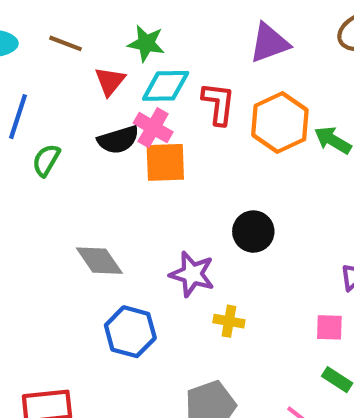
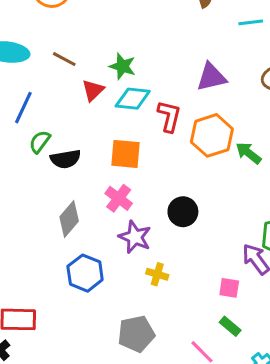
pink cross: (153, 128) -> (119, 198), moved
black semicircle: (118, 140) -> (66, 159), moved
gray diamond: (99, 261) -> (69, 219), turned 68

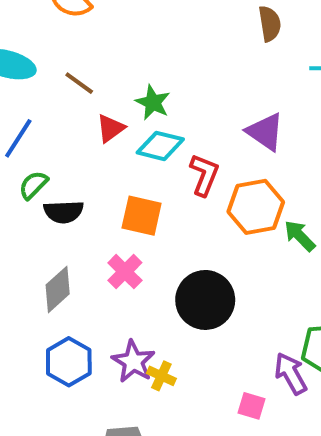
purple triangle: (211, 77) -> (265, 132), turned 40
black circle: (183, 212) -> (205, 300), size x1.5
purple star: (135, 237) -> (133, 362), moved

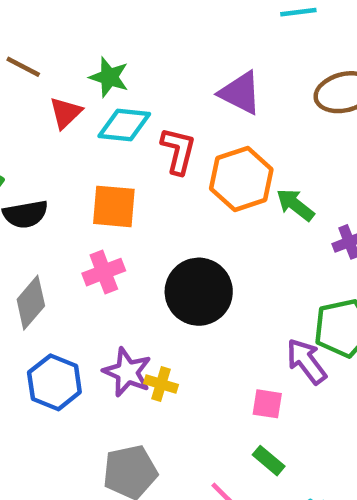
pink cross: (125, 272) -> (104, 272), turned 32

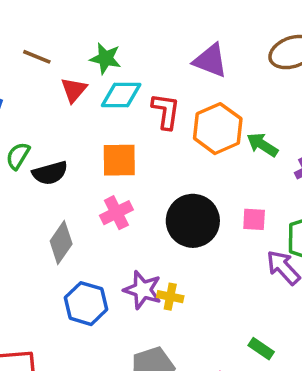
pink square: (267, 404) -> (254, 219), moved

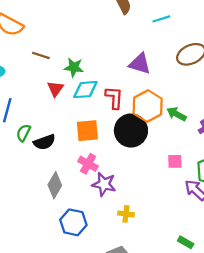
brown line: (37, 57) -> (41, 55), moved
pink cross: (116, 213) -> (88, 164), turned -30
black circle: (193, 221) -> (131, 131), moved
purple star: (143, 290) -> (104, 184), moved

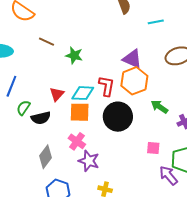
red triangle: (55, 89) -> (57, 94), moved
cyan diamond: (85, 90) -> (83, 93), moved
orange hexagon: (148, 106) -> (134, 81), moved

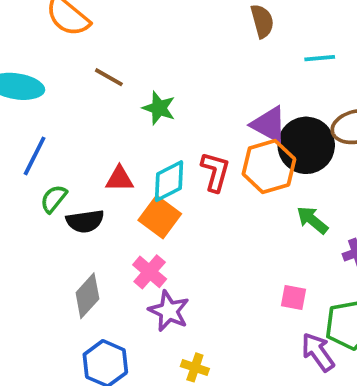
cyan diamond: (83, 93) -> (169, 181), turned -35
red triangle: (57, 94) -> (119, 179), turned 42
orange square: (80, 112) -> (160, 217), turned 30
black circle: (118, 117) -> (306, 145), moved

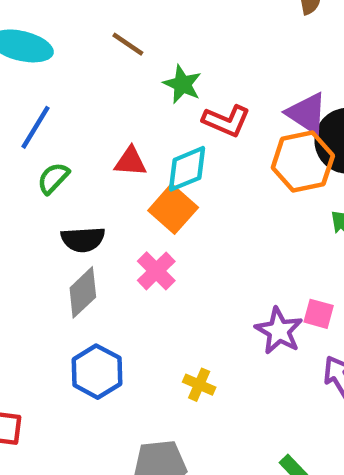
red L-shape: (215, 172) -> (226, 121), moved, turned 93
black semicircle: (85, 221) -> (83, 239), moved
purple star: (169, 311) -> (279, 331), moved

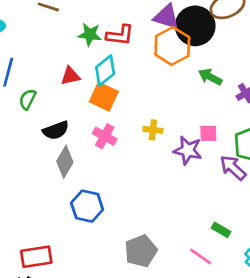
green star: (182, 84) -> (90, 35), moved
yellow cross: (199, 385) -> (153, 130), moved

